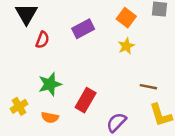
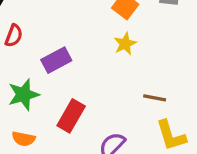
purple rectangle: (83, 29) -> (56, 60), moved

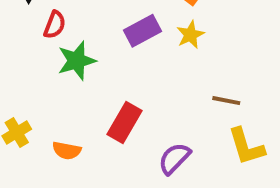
purple rectangle: (56, 60) -> (142, 31), moved
green star: (24, 95) -> (77, 61), moved

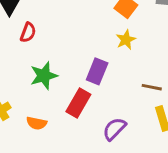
purple rectangle: (142, 31) -> (97, 71), moved, turned -40
green star: (77, 61) -> (44, 76), moved

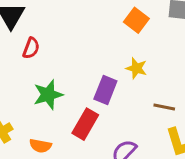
yellow star: (126, 40) -> (136, 68), moved, turned -30

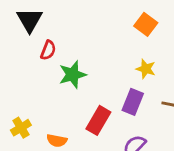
purple rectangle: (105, 90) -> (133, 102), moved
green star: (48, 95) -> (73, 75), moved

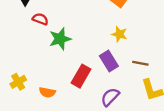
red semicircle: (48, 50) -> (40, 19), turned -91
purple rectangle: (133, 102) -> (109, 61), turned -54

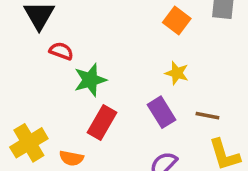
red rectangle: (81, 76) -> (102, 122), moved
yellow cross: (18, 82) -> (29, 143), size x1.5

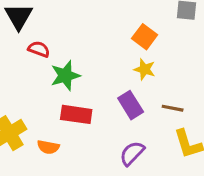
orange square: (177, 20) -> (145, 37), moved
red rectangle: (102, 122) -> (76, 114), turned 68

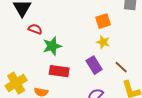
orange square: (145, 37) -> (103, 21), turned 35
brown line: (173, 108) -> (121, 67), turned 32

